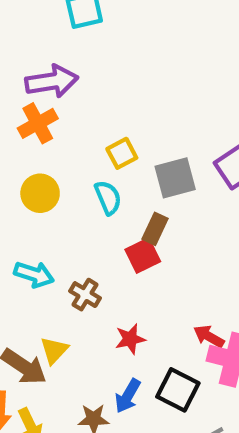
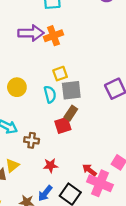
orange cross: (38, 123) -> (54, 36), moved
gray square: (175, 178) -> (71, 90), moved
brown cross: (85, 295) -> (32, 140), turned -32

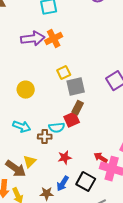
cyan semicircle: (50, 94) -> (57, 128), moved, turned 105

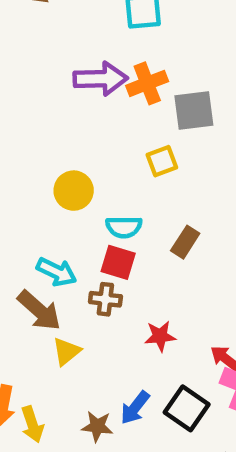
gray square: (76, 87) -> (194, 111), moved
red square: (72, 120) -> (118, 262), moved, turned 35
cyan semicircle: (57, 128) -> (124, 227), moved
red star: (65, 158) -> (160, 336), moved
brown arrow: (16, 169) -> (39, 311), moved

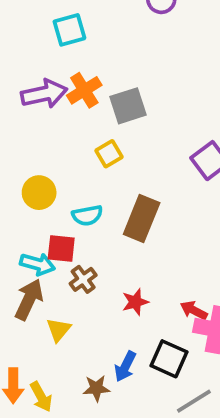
brown rectangle: (185, 242) -> (142, 218), size x1.6
red square: (118, 262) -> (61, 248), moved
brown cross: (105, 299) -> (83, 279), turned -32
brown arrow: (39, 311) -> (29, 299), turned -96

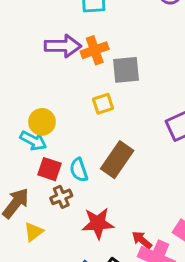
cyan semicircle: (87, 215) -> (79, 170), moved, turned 70
cyan arrow: (37, 264) -> (33, 141), moved
red star: (135, 302) -> (98, 223), size x1.5

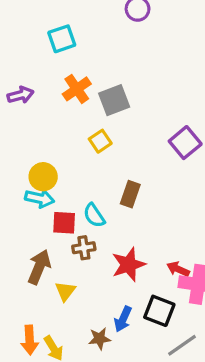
purple arrow: (63, 46) -> (21, 95), moved, size x0.7
brown rectangle: (117, 160) -> (130, 194), size x0.7
brown cross: (61, 197) -> (84, 248), turned 30

